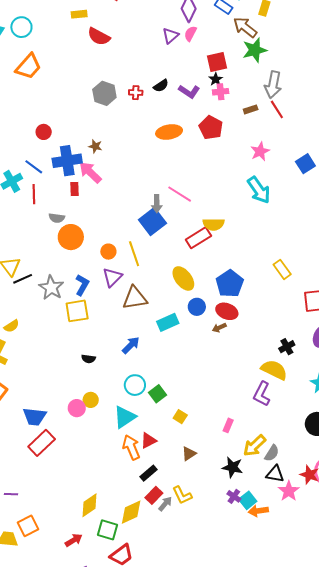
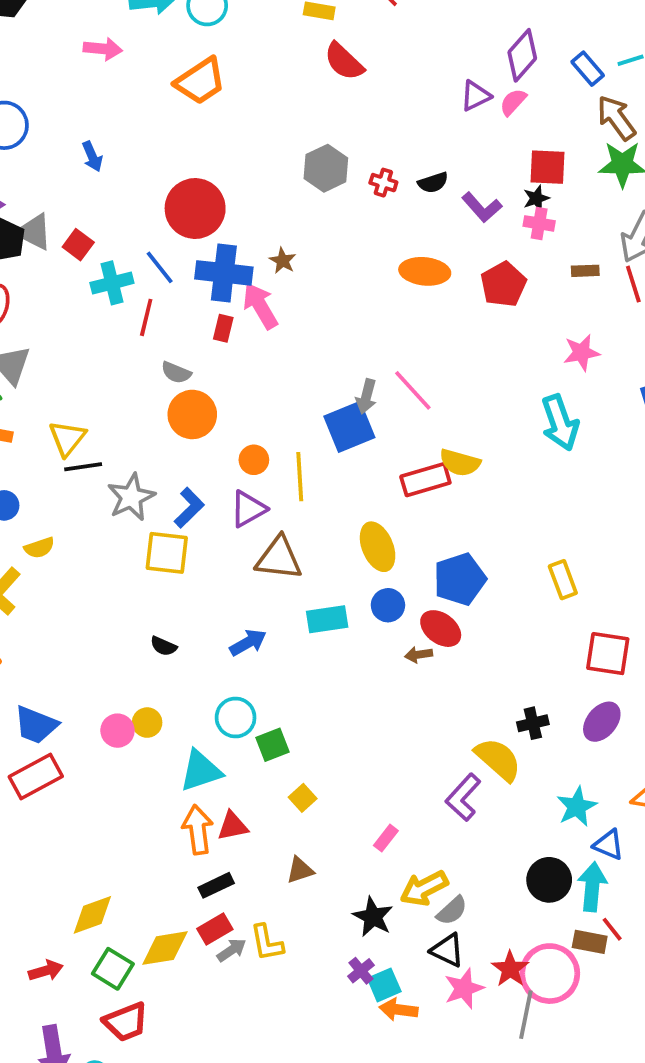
red circle: (44, 132) -> (195, 208), size x2.0

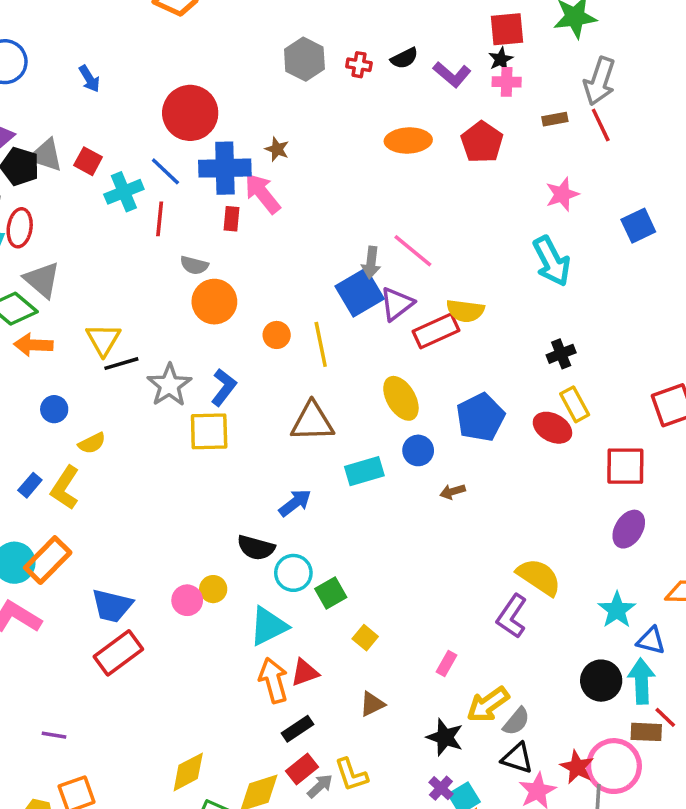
purple triangle: (248, 509) -> (397, 304), moved
red ellipse: (441, 629) -> (552, 428), moved
black semicircle: (164, 646) -> (256, 548), moved, size x1.5
black cross: (533, 723) -> (561, 354), moved

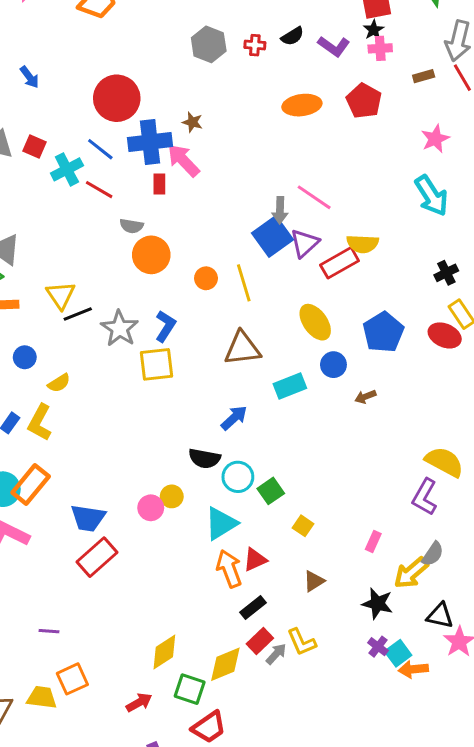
red line: (160, 219) -> (99, 190), turned -60
gray semicircle: (516, 721) -> (433, 554), moved

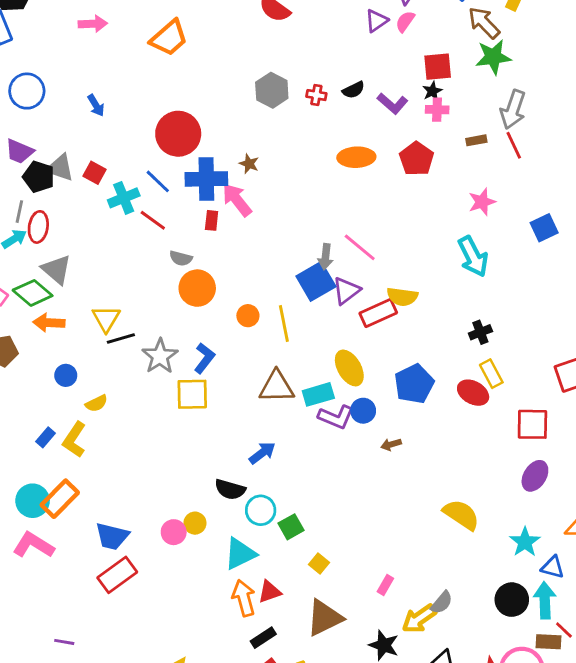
cyan rectangle: (290, 386) -> (318, 394), moved
purple L-shape: (425, 497) -> (336, 417), moved, turned -102
brown triangle: (314, 581) -> (324, 618), size x1.8

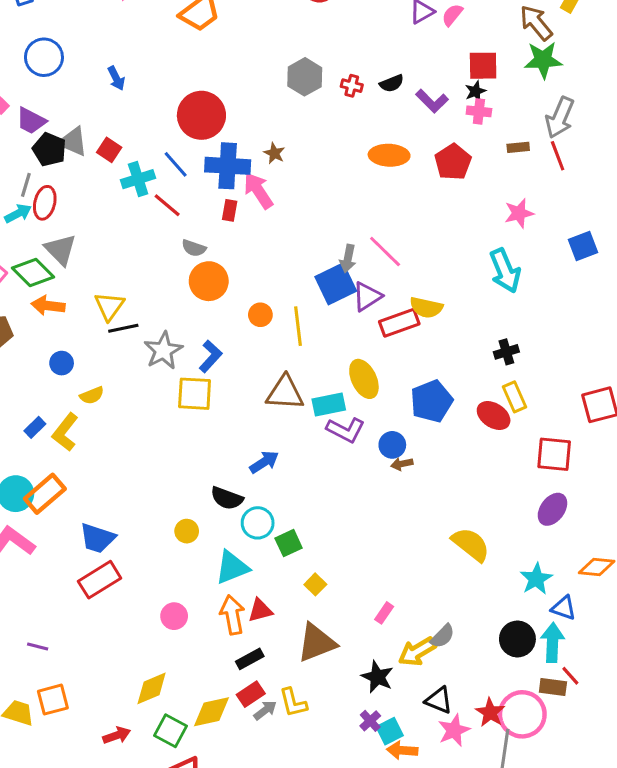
blue circle: (363, 411) -> (392, 445), moved
pink circle: (174, 532) -> (174, 616), moved

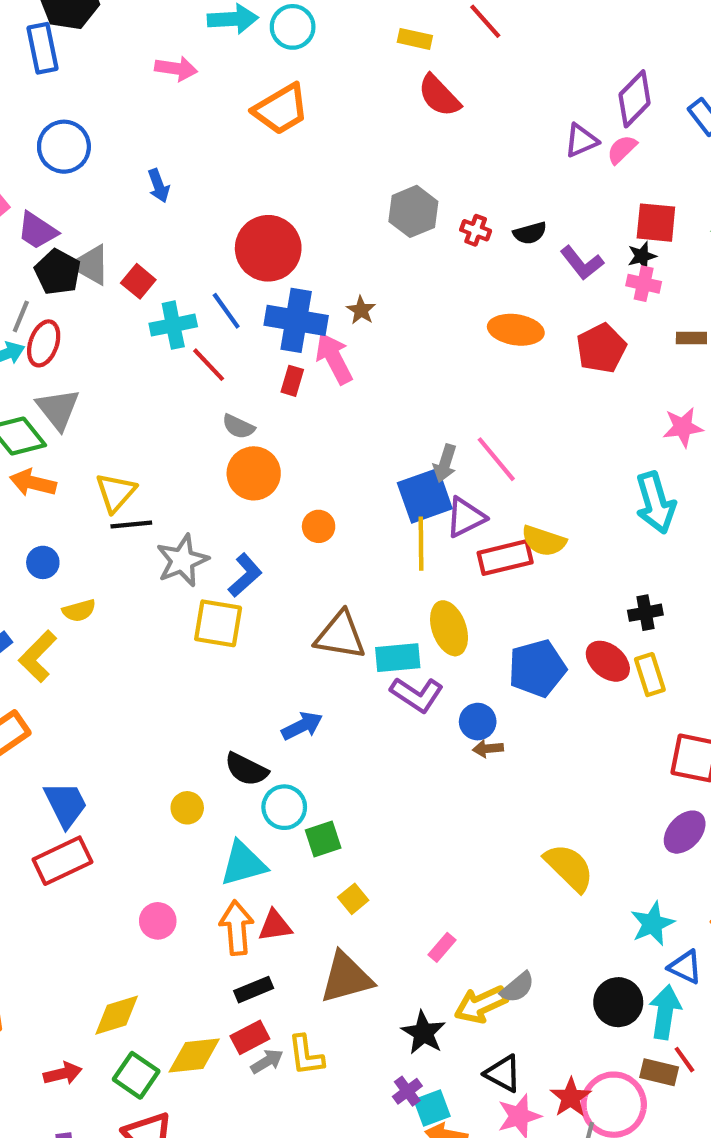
yellow line: (298, 326) -> (421, 544), moved
red ellipse: (494, 416) -> (608, 661), moved
blue trapezoid: (97, 538) -> (66, 804), turned -141

